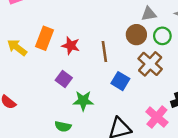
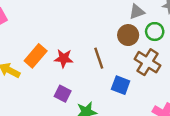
orange rectangle: (44, 38) -> (36, 56), turned 30

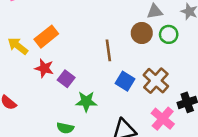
red star: (64, 58) -> (44, 68), moved
brown cross: (147, 62) -> (156, 81), moved

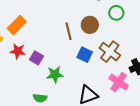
brown circle: (142, 33) -> (90, 25), moved

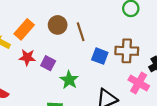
brown circle: (90, 25) -> (58, 25), moved
brown cross: (110, 52) -> (127, 51), turned -30
green star: (55, 75) -> (69, 80), turned -30

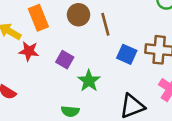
orange rectangle: (24, 29) -> (38, 18), turned -66
red star: (27, 57) -> (29, 51), moved

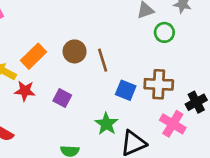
orange rectangle: (38, 18) -> (33, 56), turned 70
green star: (89, 81) -> (106, 124), moved

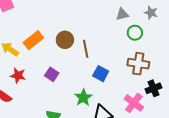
brown cross: (159, 84) -> (138, 64), moved
red star: (25, 91) -> (18, 75), moved

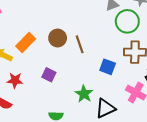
green circle: (135, 33) -> (127, 21), size x1.5
blue square: (101, 74) -> (108, 67), moved

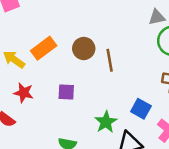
blue square: (108, 67) -> (141, 109), moved
purple square: (49, 75) -> (66, 92), turned -32

